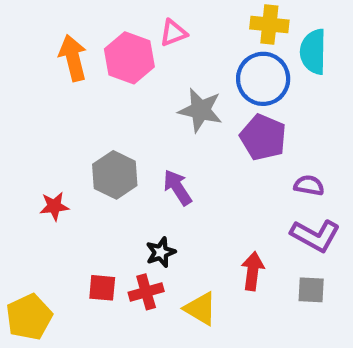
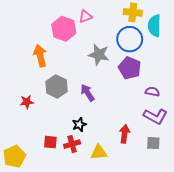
orange arrow: (73, 58) -> (40, 56), moved
yellow triangle: (200, 309) -> (99, 152), turned -36

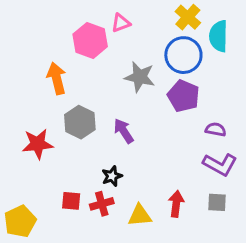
yellow cross: (133, 12) -> (188, 17), turned 36
red star: (27, 102) -> (38, 144), size x1.5
red arrow: (125, 134) -> (176, 204), moved

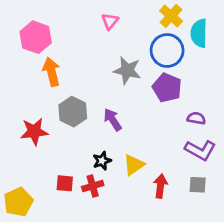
pink triangle: (121, 23) -> (110, 21), turned -30
pink hexagon: (90, 40) -> (36, 37), moved
yellow triangle: (140, 216) -> (134, 165), moved, turned -30

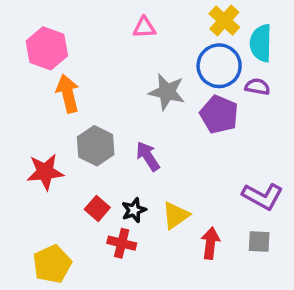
pink triangle: (110, 21) -> (144, 28), turned 48
purple semicircle: (196, 118) -> (257, 87), moved
red square: (65, 183) -> (97, 208), moved, turned 36
red cross: (93, 186) -> (122, 243), turned 30
yellow pentagon: (18, 202) -> (52, 264), moved

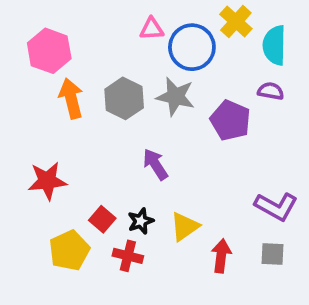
blue circle: (219, 66) -> (192, 47), moved
gray hexagon: (96, 146) -> (124, 98), moved
yellow pentagon: (52, 264) -> (69, 250), moved

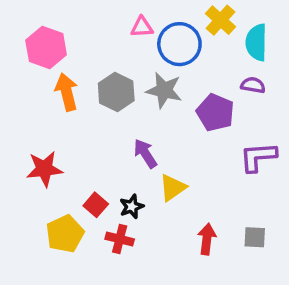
purple L-shape: (276, 206) -> (258, 157), moved, turned 147
yellow triangle: (185, 227) -> (173, 188), moved

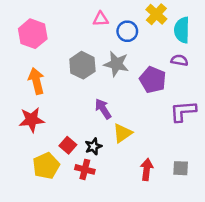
blue circle: (179, 44) -> (127, 31), size x0.7
orange arrow: (67, 92) -> (36, 81), moved

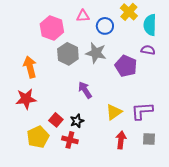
pink hexagon: (33, 34) -> (52, 28), moved
purple L-shape: (183, 111) -> (142, 111), moved
yellow triangle: (122, 133) -> (114, 112), moved

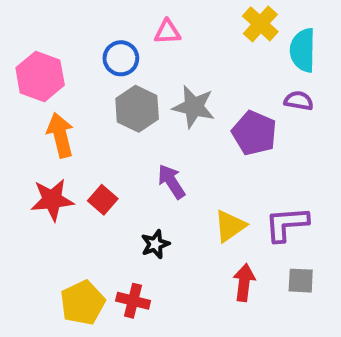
blue circle: (105, 26) -> (121, 58), moved
pink hexagon: (52, 28) -> (40, 76), moved
red square: (56, 120) -> (103, 200), moved
yellow pentagon: (38, 137) -> (83, 303), moved
red cross: (70, 140) -> (133, 301), moved

